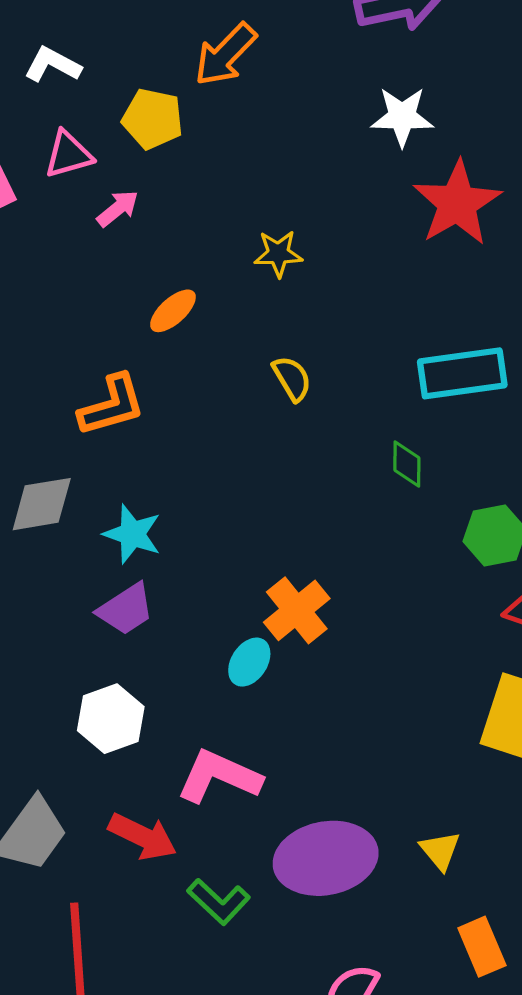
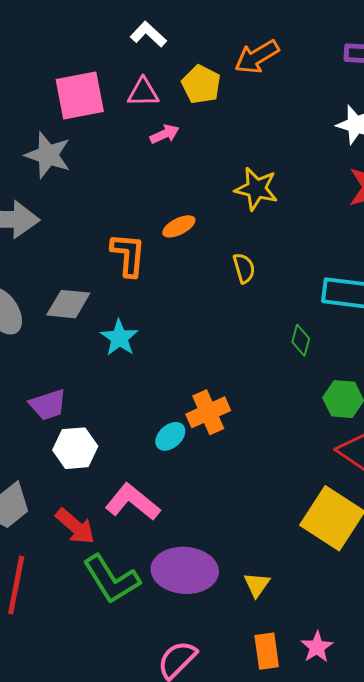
yellow star: (278, 254) -> (256, 189), size x1.4
orange ellipse: (173, 311) -> (179, 226), moved
orange L-shape: (112, 405) -> (128, 255), turned -84
purple trapezoid: (126, 609) -> (48, 405), moved
green L-shape: (219, 902) -> (111, 579), size x1.5

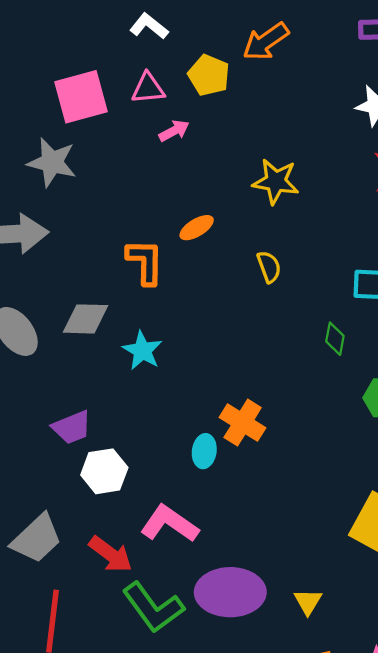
orange cross: (208, 412) -> (243, 423), turned -30
cyan ellipse: (170, 436) -> (204, 451), turned -36

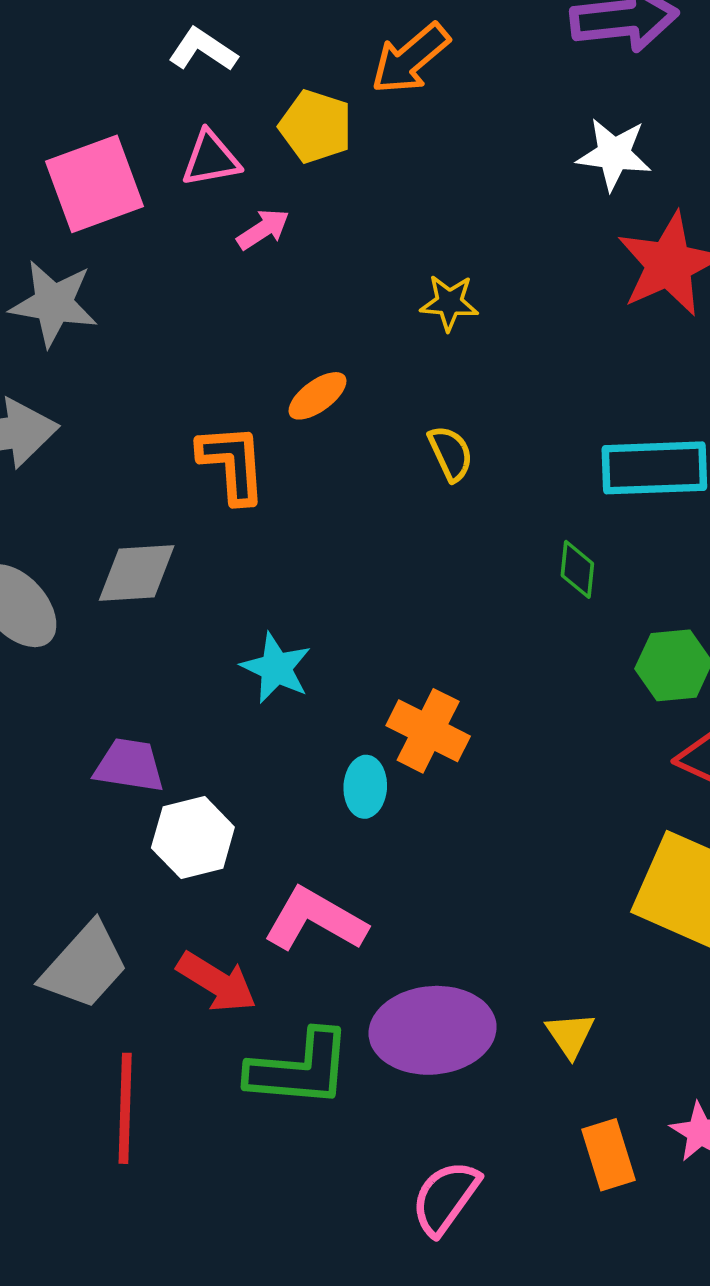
yellow star: (276, 181) -> (449, 303), size x0.7
cyan star: (142, 351) -> (276, 668), moved
purple trapezoid: (72, 427) -> (129, 765), turned -144
green L-shape: (153, 607) -> (300, 1069), turned -44

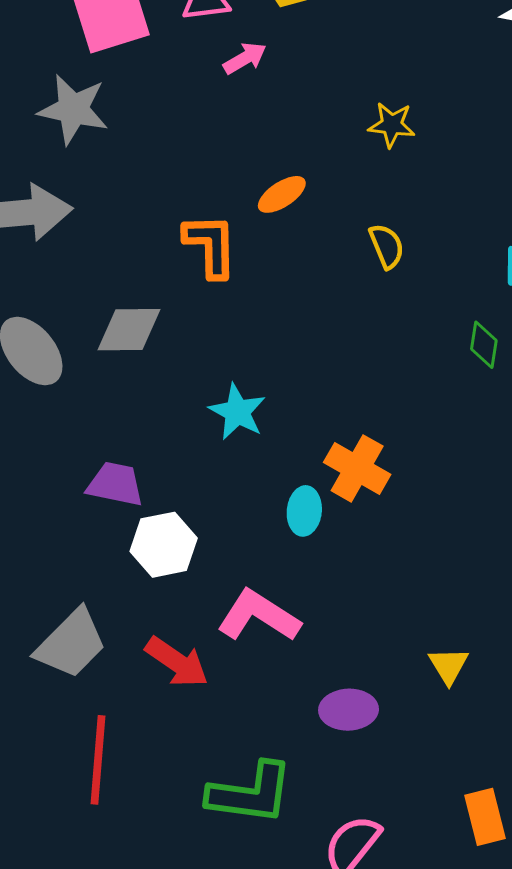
purple ellipse: (433, 1030) -> (349, 710), size x0.6
yellow triangle: (570, 1035) -> (449, 666), moved
green L-shape: (300, 1069) -> (250, 793), moved

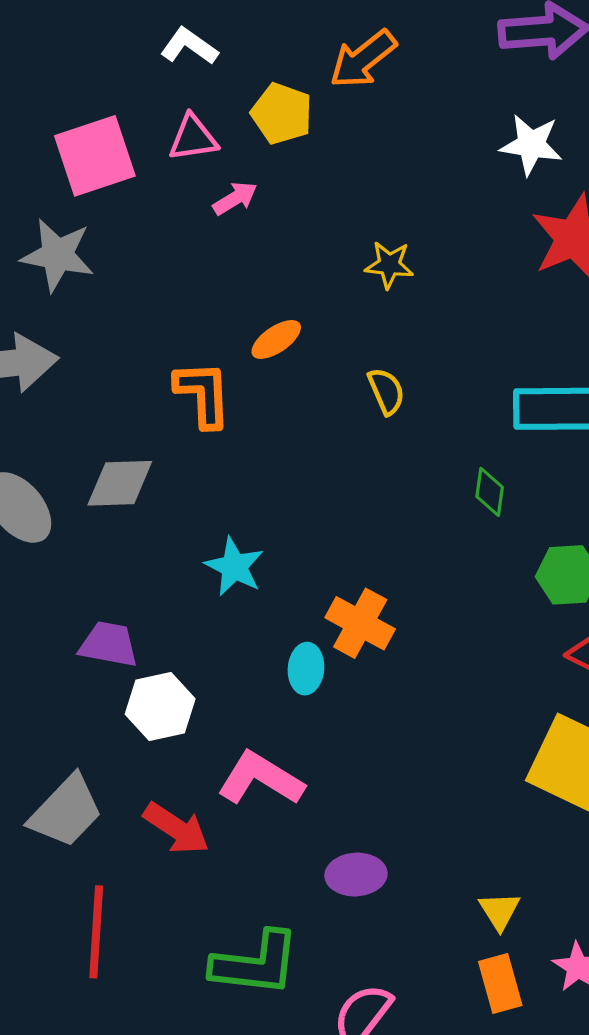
yellow triangle: (449, 666) -> (499, 911), moved

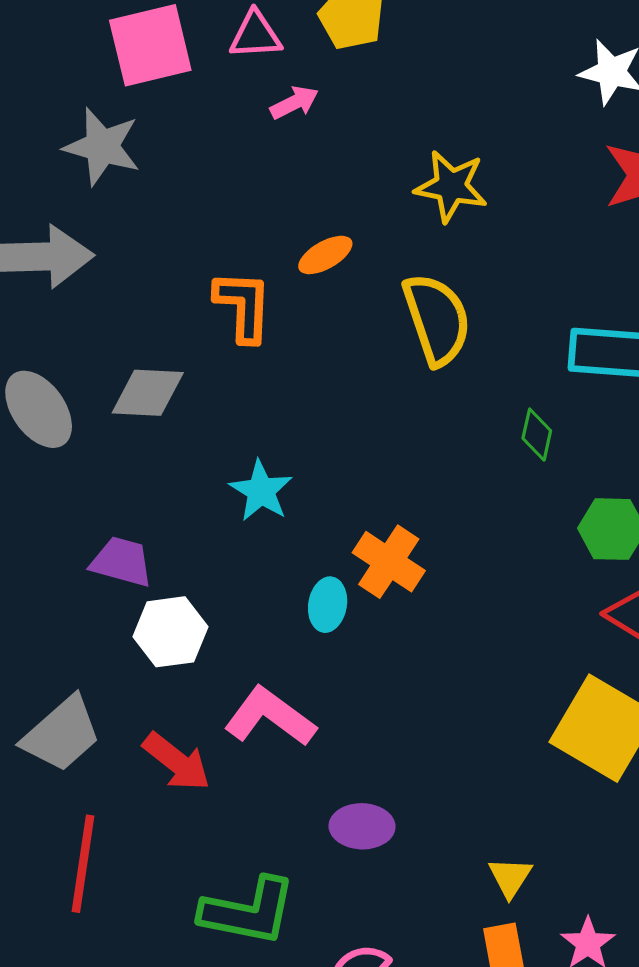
yellow star: (389, 265) -> (451, 186), size x1.4
yellow semicircle: (386, 391) -> (437, 319), size x1.8

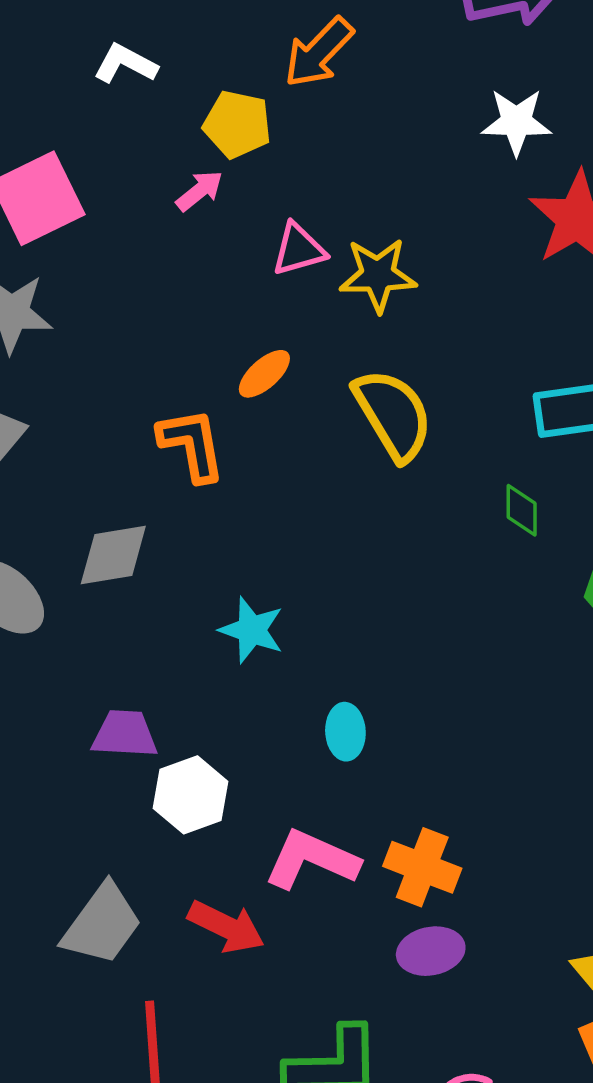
pink triangle: (255, 35) -> (299, 249), moved
pink arrow: (294, 103) -> (199, 191), moved
orange cross: (389, 562) -> (422, 867), moved

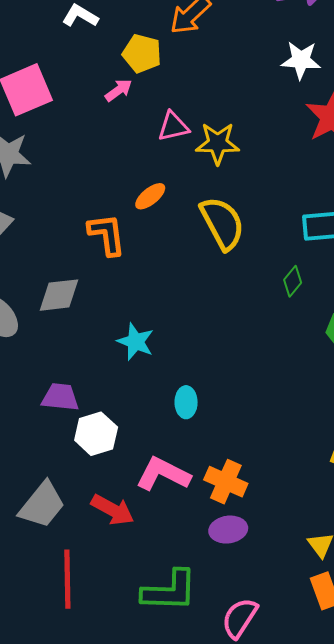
green diamond: (522, 510) -> (293, 281), turned 36

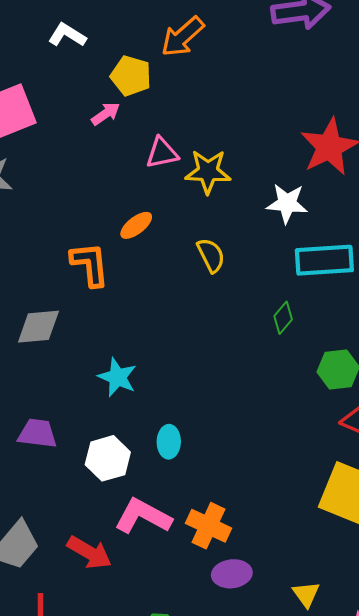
white star: (301, 60) -> (287, 203), moved
yellow semicircle: (222, 223) -> (211, 255), size x0.6
white hexagon: (96, 434) -> (108, 458), moved
purple ellipse: (228, 530) -> (232, 574), moved

